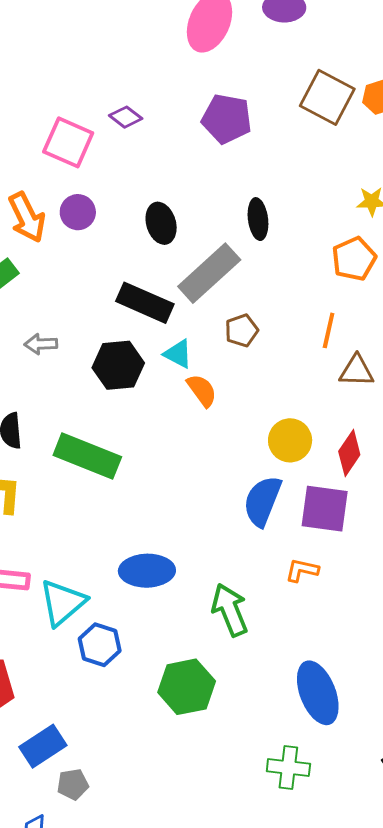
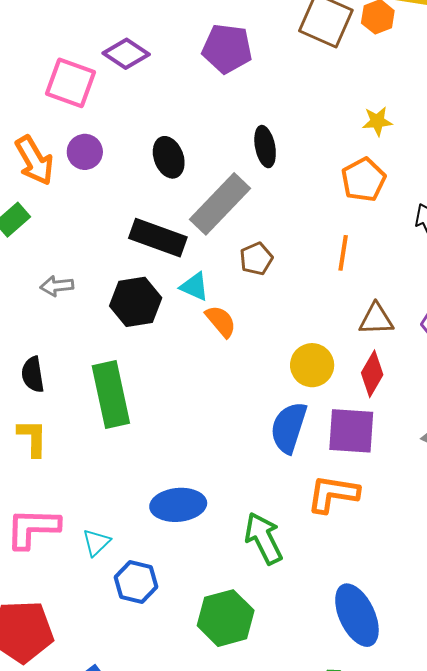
purple diamond: (126, 117) -> (126, 54), size x1.4
brown triangle: (356, 371) -> (376, 319), moved
green rectangle: (87, 456) -> (111, 395), turned 60
orange L-shape: (302, 570) -> (333, 494), size x1.6
cyan triangle: (63, 603) -> (96, 542), size x0.6

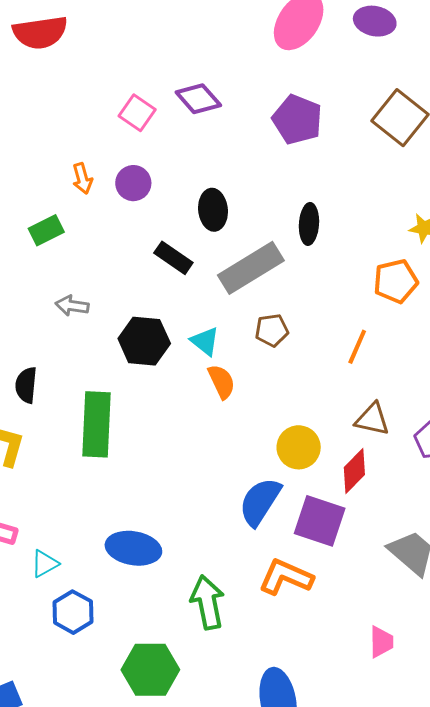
pink square: (71, 83) -> (137, 113), size x0.7
orange arrow: (34, 160) -> (82, 179), size x0.6
black rectangle: (158, 238) -> (173, 258), moved, size x0.7

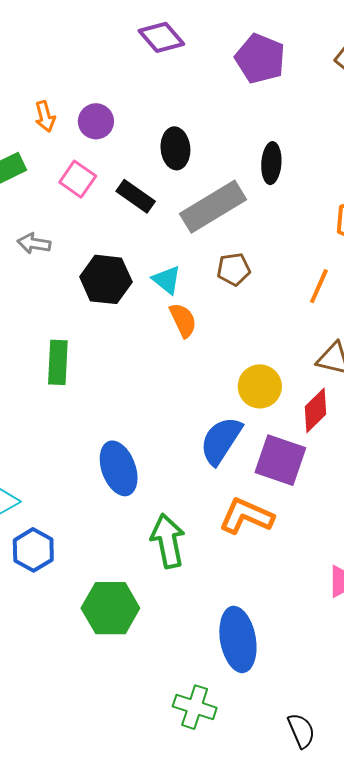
pink square: (137, 113) -> (78, 179), moved
green rectangle: (97, 424) -> (58, 362), size x0.7
blue ellipse: (133, 548) -> (119, 468), moved, turned 60

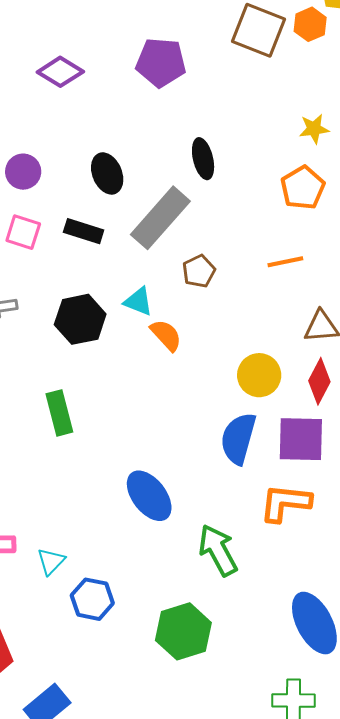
orange line: (319, 286) -> (285, 262), turned 72

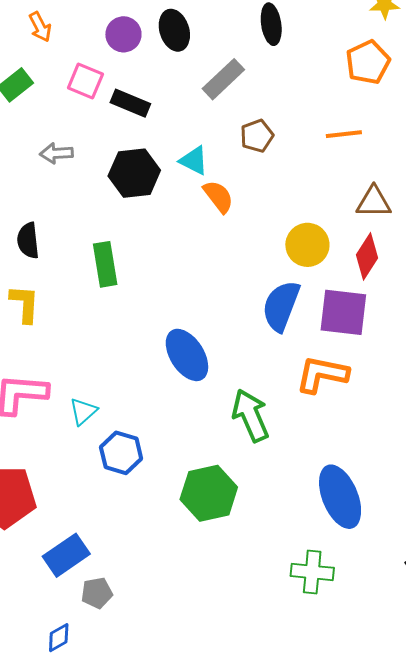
purple circle: (23, 172) -> (123, 34), moved
gray rectangle: (160, 218) -> (223, 79), size x0.7
black rectangle: (84, 231) -> (130, 103), moved

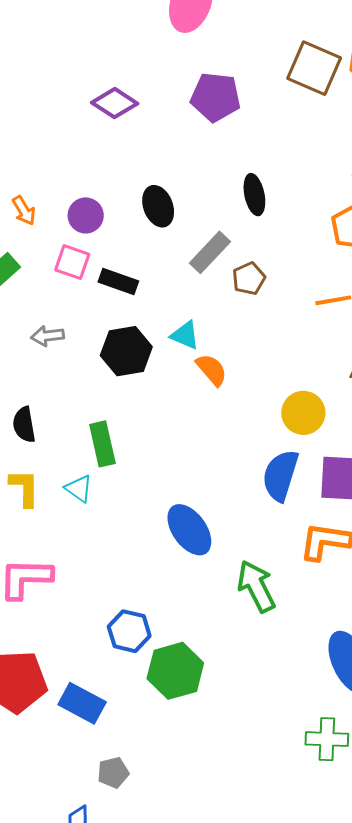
purple circle: (123, 34) -> (86, 215), moved
brown pentagon: (257, 136) -> (249, 279), moved
cyan triangle: (83, 411) -> (79, 489), moved, turned -40
green hexagon: (209, 493) -> (175, 671), moved
blue rectangle: (66, 555) -> (82, 703), moved, turned 66

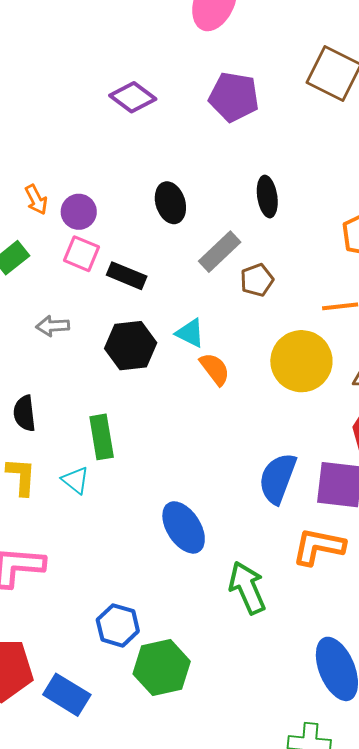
purple circle: (86, 215) -> (79, 212), moved
yellow circle: (303, 413) -> (301, 361), moved, size x1.4

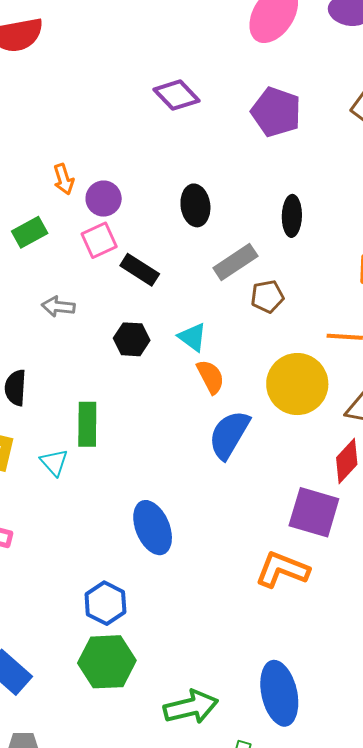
pink square: (82, 254) -> (99, 240), turned 33
black hexagon: (131, 346) -> (132, 339), size x0.7
blue semicircle: (278, 478) -> (229, 435), moved
green arrow: (247, 588) -> (191, 707), moved, turned 90
blue hexagon: (118, 625) -> (105, 603), moved

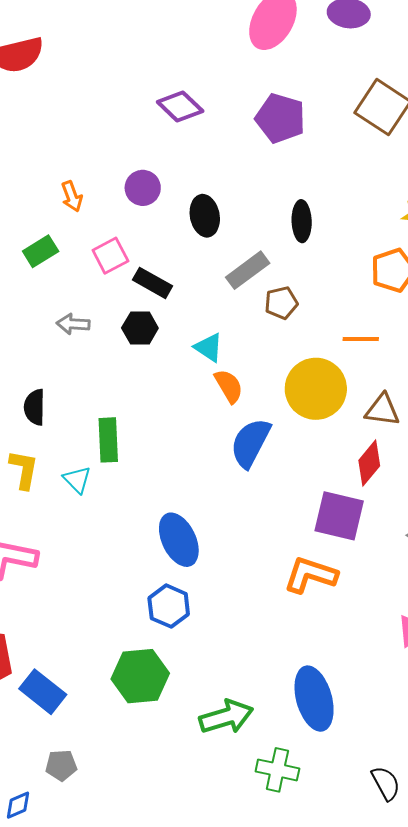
purple circle: (104, 199) -> (143, 188), moved
black hexagon: (132, 339) -> (140, 328), moved
blue hexagon: (105, 603) -> (169, 606), moved

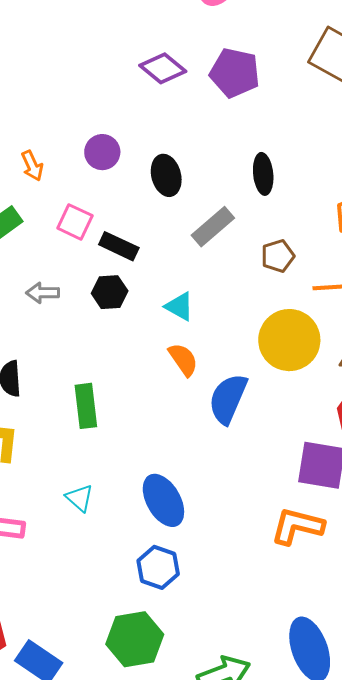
purple diamond: (180, 107) -> (163, 68), moved
pink square: (110, 256) -> (75, 222), turned -33
brown pentagon: (281, 303) -> (278, 256), moved
orange semicircle: (229, 386) -> (183, 359), moved
cyan triangle: (77, 480) -> (79, 498), moved

